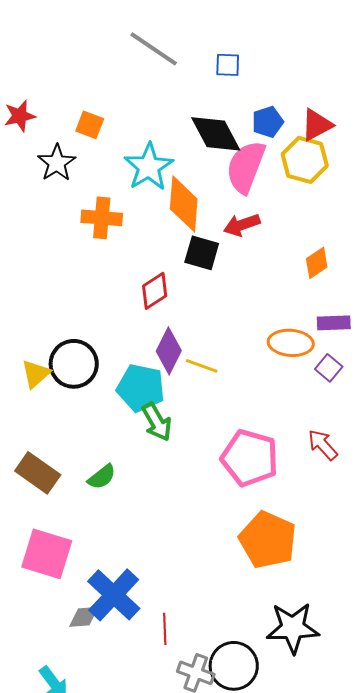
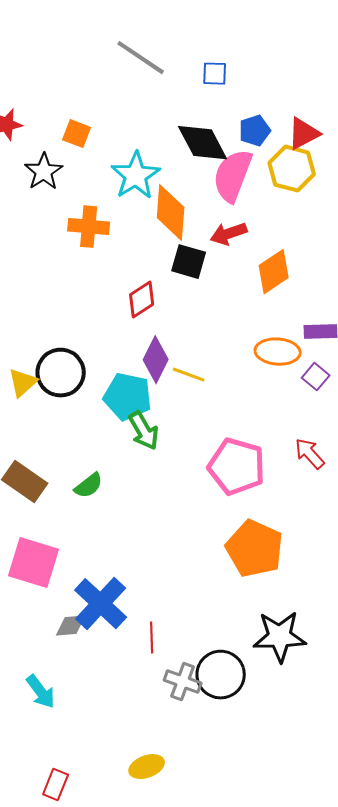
orange diamond: (317, 263) -> (274, 272), moved, size x1.4

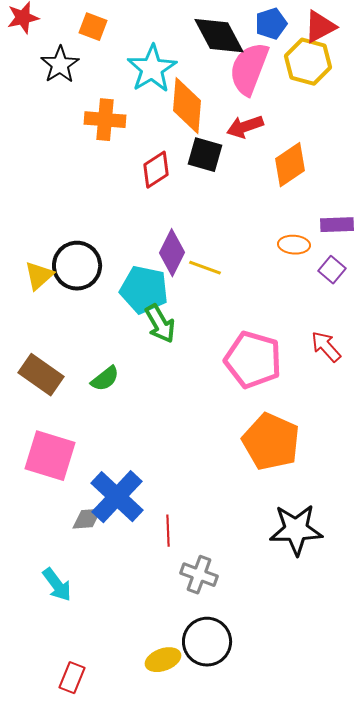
red diamond: (142, 300) -> (156, 170), moved
orange ellipse: (278, 352) -> (294, 245), size x0.7
black circle: (221, 675) -> (207, 642), moved

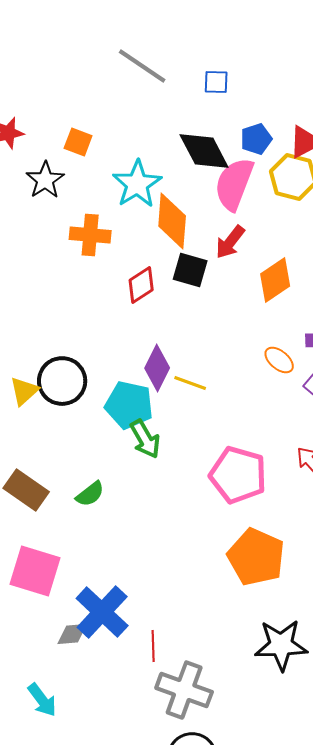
red arrow: (245, 127) -> (230, 242), turned -33
orange ellipse: (294, 245) -> (279, 360), turned 36
gray cross: (199, 575) -> (184, 690), size x1.5

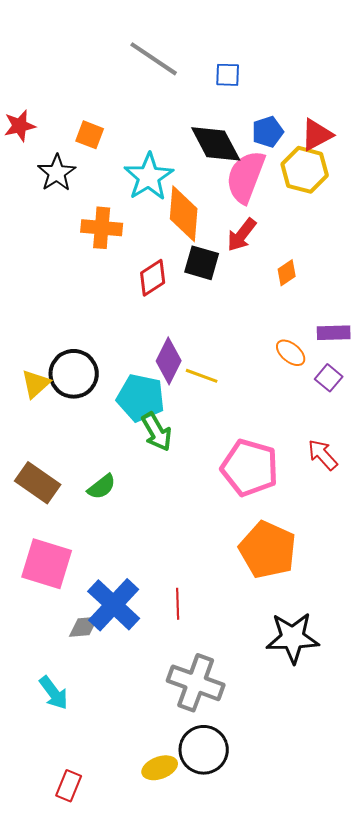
orange diamond: (275, 280) -> (287, 273), size x0.6
red line: (153, 646) -> (178, 604), moved

